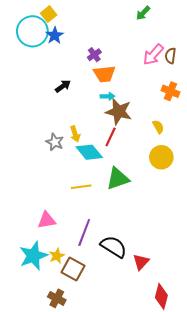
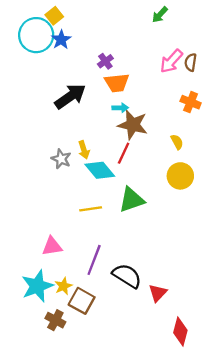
black arrow: (63, 86) -> (70, 96), size x1.8
brown cross: (57, 298) -> (55, 320), moved

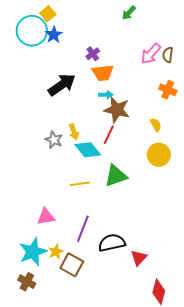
green arrow: (160, 15) -> (129, 13), moved
black semicircle: (127, 276) -> (112, 243), turned -44
brown cross: (55, 320) -> (27, 282), moved

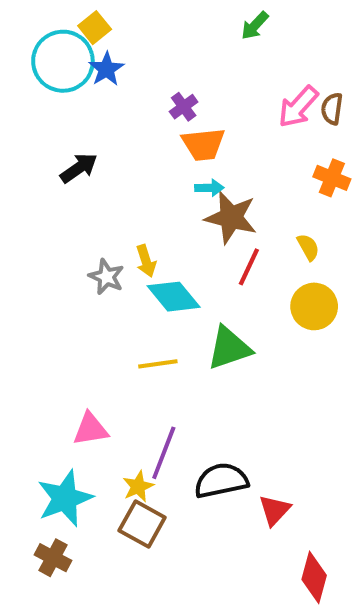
black arrow: (62, 85) -> (79, 168), moved, size x0.7
red line: (109, 135) -> (249, 267), moved
yellow star: (56, 252) -> (138, 486), moved

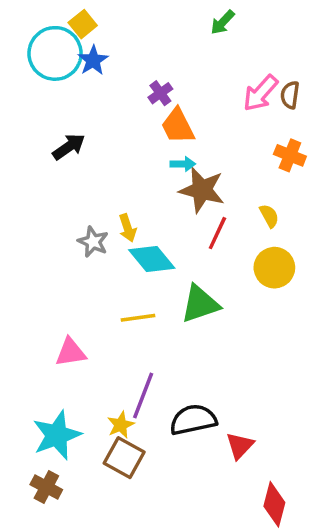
orange trapezoid: (203, 144) -> (178, 126), turned 69
pink triangle: (91, 429) -> (71, 352), moved

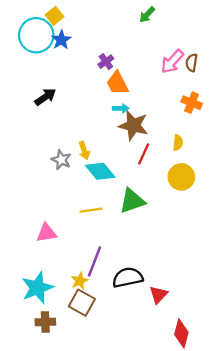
yellow semicircle: (269, 216) -> (178, 143), turned 35
brown cross: (46, 487) -> (45, 322), moved, turned -30

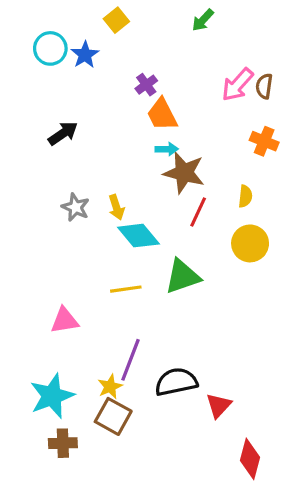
yellow square: (54, 16) -> (116, 20), moved
cyan circle: (36, 35) -> (50, 48), size x0.7
gray star: (61, 160) -> (75, 207), moved

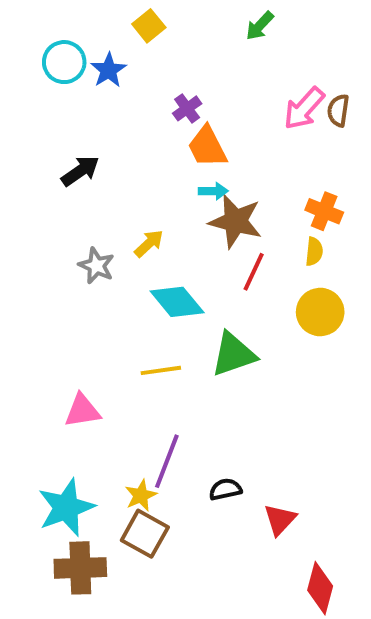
orange cross: (264, 141) -> (324, 211), moved
yellow arrow: (116, 207) -> (149, 243), moved, turned -115
black semicircle: (176, 382) -> (225, 489), size x0.6
brown cross: (63, 443) -> (80, 568), size x1.4

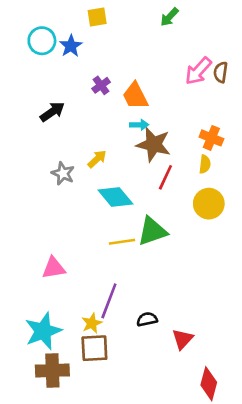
yellow square: (149, 26) -> (97, 17), turned 30
purple cross: (187, 108) -> (101, 85), moved
yellow line: (161, 370) -> (122, 242), moved
brown square: (145, 534) -> (94, 348), turned -32

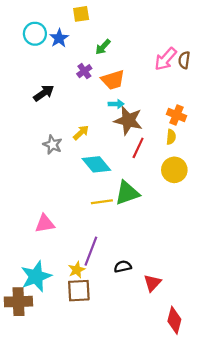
green arrow: (169, 17) -> (103, 47), moved
orange trapezoid: (135, 96) -> (113, 80), turned -80
brown cross: (52, 371) -> (18, 302), moved

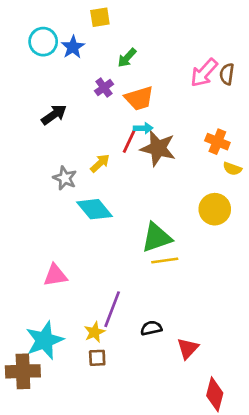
yellow semicircle: (171, 137) -> (232, 169), moved, turned 104
red line: (138, 148) -> (130, 140), moved
cyan diamond: (96, 164) -> (95, 209), moved
yellow line: (102, 202) -> (165, 261), moved
brown square: (79, 291) -> (97, 358), size x0.6

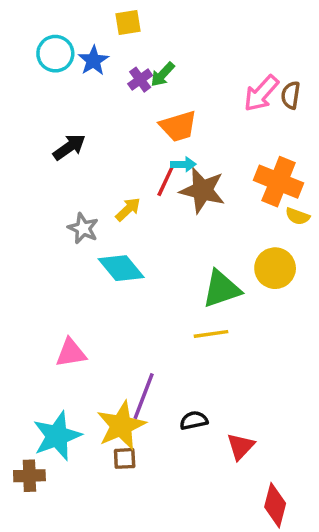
purple cross: (104, 88) -> (140, 80), moved
orange cross: (217, 142) -> (279, 182), size x1.5
green triangle: (157, 238) -> (221, 289), moved
yellow star: (95, 332) -> (121, 426), size x1.8
brown cross: (23, 371) -> (29, 476), size x0.7

